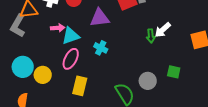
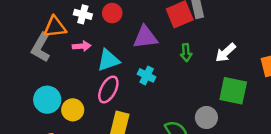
pink arrow: (58, 28) -> (82, 46), moved
green arrow: (151, 36) -> (186, 53), moved
green square: (174, 72) -> (233, 91), moved, size x1.6

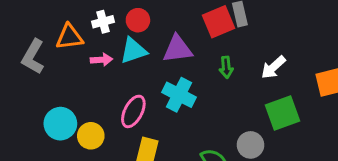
white cross: (83, 14) -> (103, 22), turned -30
gray L-shape: (41, 47) -> (33, 57), moved
cyan triangle: (108, 60) -> (133, 51), moved
cyan cross: (147, 75) -> (179, 95), size x1.5
green square: (233, 91) -> (282, 113), turned -32

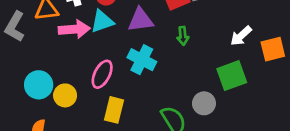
pink arrow: (101, 60) -> (74, 29), size x1.6
white arrow: (273, 67) -> (241, 36), moved

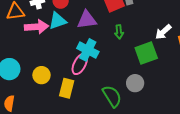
pink ellipse: (102, 74) -> (80, 64), moved
green square: (232, 76) -> (146, 53), moved
yellow circle: (65, 95) -> (41, 75), moved

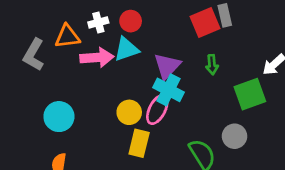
purple triangle: (87, 20) -> (167, 66), moved, turned -40
yellow circle: (41, 75) -> (129, 112), moved

